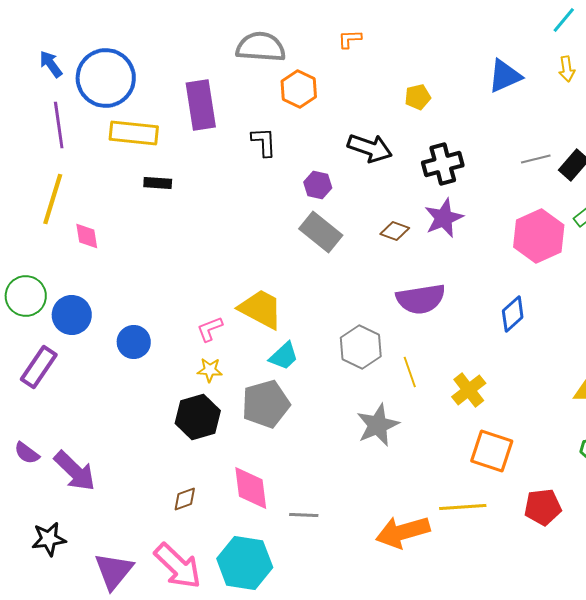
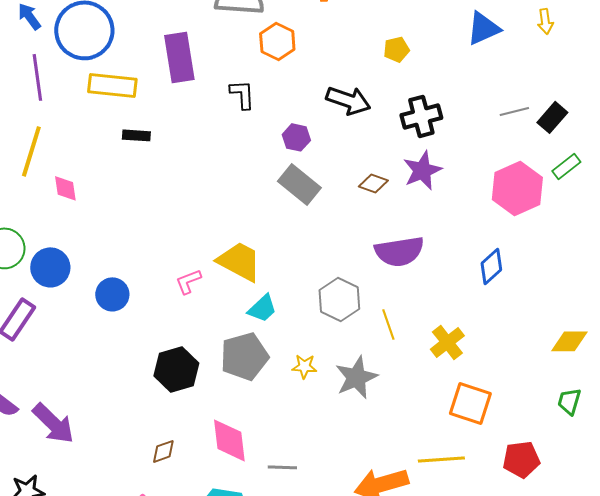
yellow star: (210, 370) -> (304, 366), moved

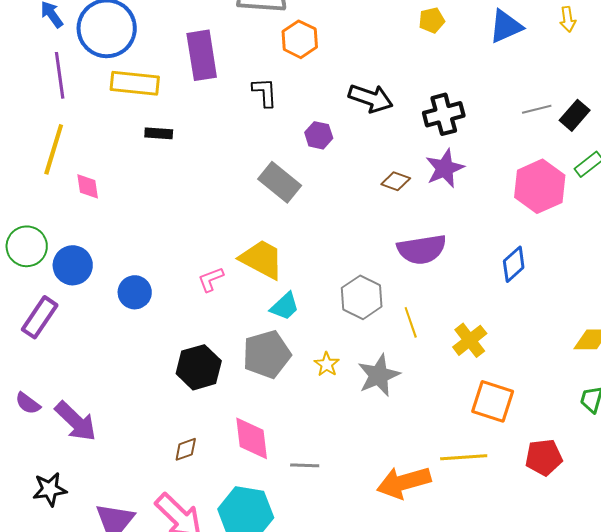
yellow pentagon: (396, 49) -> (432, 20), moved
gray rectangle: (299, 184) -> (280, 182), moved
yellow star: (304, 366) -> (327, 364), turned 30

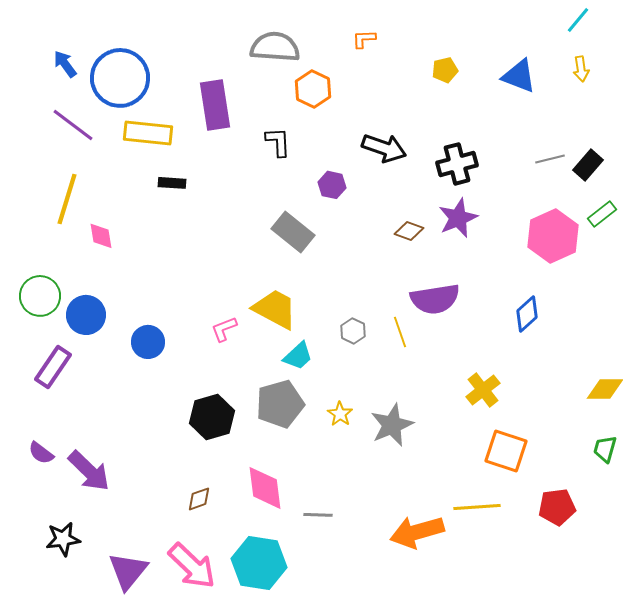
blue triangle: (506, 26) -> (519, 76), turned 45
purple line: (60, 75) -> (73, 125), turned -45
gray hexagon: (362, 297) -> (353, 331), moved, size x0.6
yellow line: (411, 322) -> (400, 332), moved

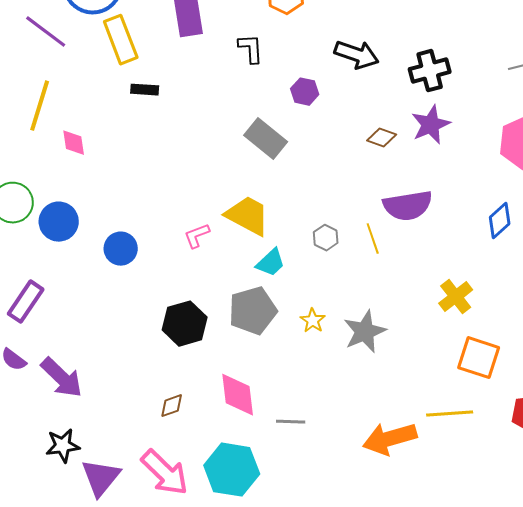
yellow rectangle: (148, 133) -> (121, 40), turned 63
purple rectangle: (53, 367) -> (26, 302), moved
black star: (63, 539) -> (63, 446), moved

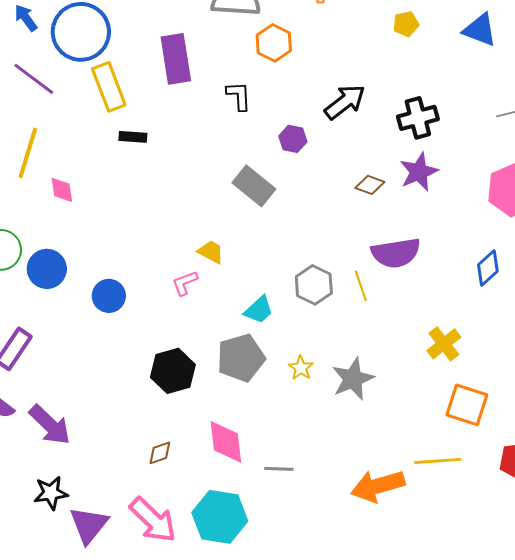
black arrow: (357, 55) -> (345, 102), turned -57
yellow trapezoid: (248, 216) -> (211, 252), moved, size x0.6
gray hexagon: (326, 238) -> (314, 285), size x1.5

